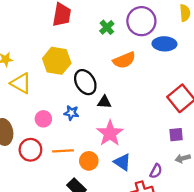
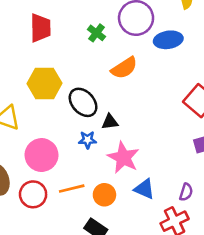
blue star: (71, 113) -> (87, 140), moved
pink circle: (43, 119) -> (41, 155), size x1.6

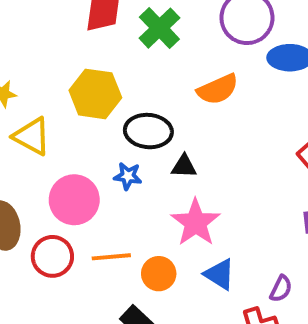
green cross: (97, 33) -> (159, 28), moved, size x1.5
black ellipse: (83, 102) -> (148, 131), turned -52
blue star: (87, 140) -> (128, 176), moved

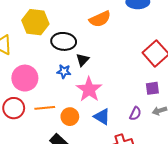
black triangle: (184, 166) -> (83, 60), turned -48
blue star: (128, 176) -> (64, 71), moved
purple semicircle: (281, 289) -> (135, 114), moved

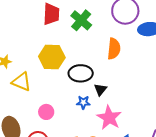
orange semicircle: (100, 19) -> (114, 49), turned -55
pink circle: (25, 78) -> (46, 112), size x0.6

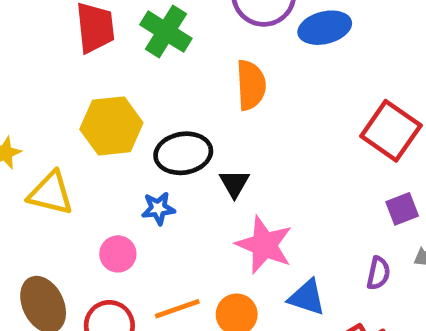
blue star: (83, 102) -> (158, 208), moved

